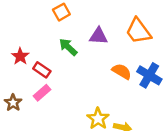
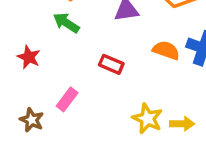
green arrow: (68, 47) -> (66, 23), moved
red rectangle: (42, 70) -> (111, 64), moved

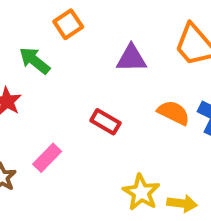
green arrow: (66, 23) -> (35, 61), moved

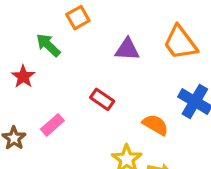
orange semicircle: (174, 113) -> (155, 125), moved

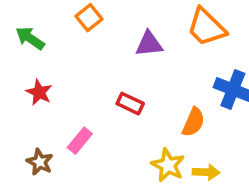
green arrow: (48, 45) -> (30, 38), moved
orange semicircle: (155, 125) -> (193, 122), turned 92

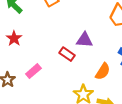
purple triangle: (149, 44) -> (84, 40), moved

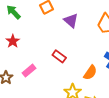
purple triangle: (84, 40) -> (71, 21), moved, turned 35

